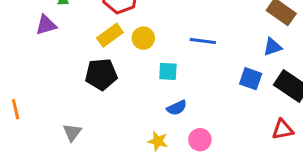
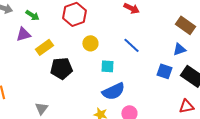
yellow rectangle: (110, 35) -> (44, 47), moved
blue line: (203, 41) -> (131, 45), turned 36
blue semicircle: (177, 108) -> (113, 91), size x1.6

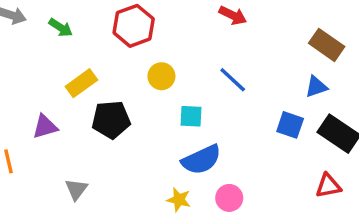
purple triangle: (23, 34) -> (45, 127), moved

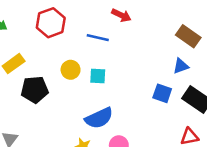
yellow circle: (161, 76) -> (71, 70), moved
blue line: (233, 80) -> (98, 38), moved, turned -30
cyan square: (191, 116) -> (98, 76), moved

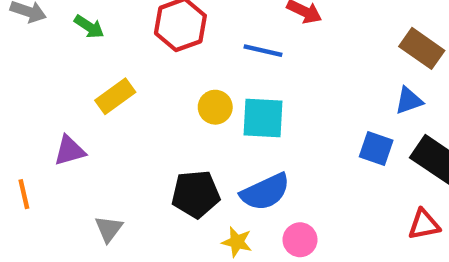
cyan square: (98, 76) -> (263, 118), size x1.5
black pentagon: (35, 90) -> (196, 194), moved

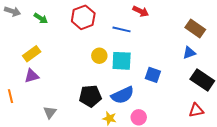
yellow rectangle: (115, 96) -> (32, 54), moved
blue square: (376, 148) -> (153, 75), moved

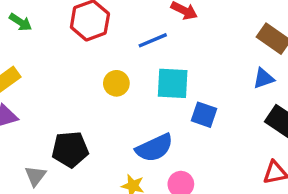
blue line: (122, 29) -> (153, 40), turned -36
cyan square: (122, 61) -> (173, 83), moved
black pentagon: (90, 96) -> (70, 149), moved

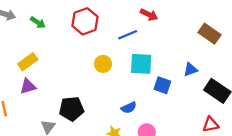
blue triangle: (264, 78) -> (190, 70), moved
blue semicircle: (154, 148) -> (129, 108), size x0.6

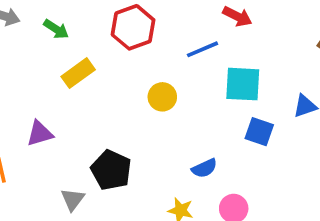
yellow rectangle: (28, 62) -> (78, 73), moved
cyan square: (141, 64) -> (243, 84), moved
black pentagon: (72, 109) -> (111, 170), turned 30

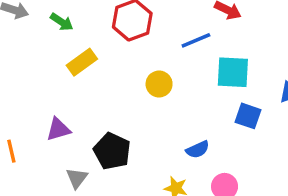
purple triangle: (40, 133) -> (58, 129), moved

